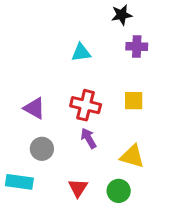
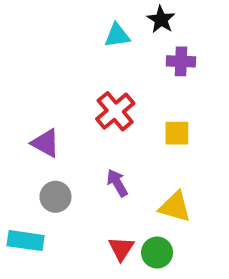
black star: (122, 15) -> (161, 20), turned -30
cyan triangle: (81, 53) -> (117, 35), moved
red cross: (86, 105) -> (115, 111), moved, turned 36
red triangle: (78, 188) -> (121, 249), moved

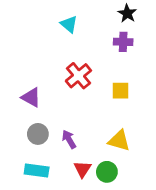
black star: (161, 20) -> (127, 13), moved
cyan triangle: (117, 35) -> (69, 24), moved, turned 48
purple arrow: (117, 183) -> (69, 139), moved
cyan rectangle: (26, 241) -> (37, 171), moved

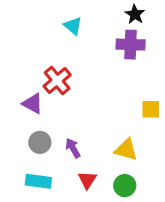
purple cross: (123, 42) -> (131, 45), size x1.4
red cross: (78, 76) -> (57, 81), moved
yellow square: (120, 91) -> (151, 109), moved
green circle: (107, 172) -> (125, 186), moved

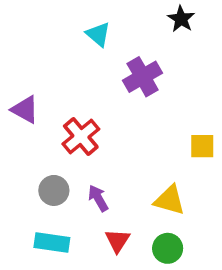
purple cross: (131, 45) -> (143, 77), moved, turned -32
red cross: (57, 81) -> (81, 136), moved
purple triangle: (33, 104) -> (25, 109), moved

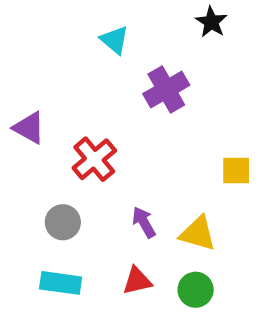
purple arrow: (98, 198) -> (144, 222), moved
red triangle: (117, 241) -> (137, 281), turned 44

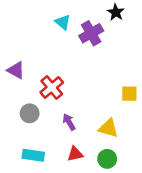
purple cross: (166, 89) -> (91, 33), moved
gray circle: (63, 222) -> (30, 113), moved
purple arrow: (144, 222) -> (69, 122), moved

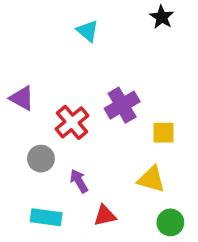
purple cross: (91, 33) -> (122, 105), moved
yellow square: (129, 94) -> (163, 133), moved
purple arrow: (69, 122) -> (79, 181), moved
green circle: (107, 159) -> (170, 222), moved

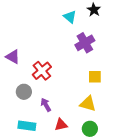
cyan triangle: (88, 31) -> (70, 17), moved
purple cross: (122, 105) -> (85, 43), moved
green circle: (170, 222) -> (90, 129), moved

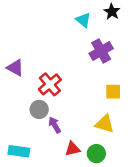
gray circle: (24, 92) -> (39, 109), moved
cyan rectangle: (27, 126) -> (19, 151), moved
green circle: (90, 129) -> (96, 154), moved

